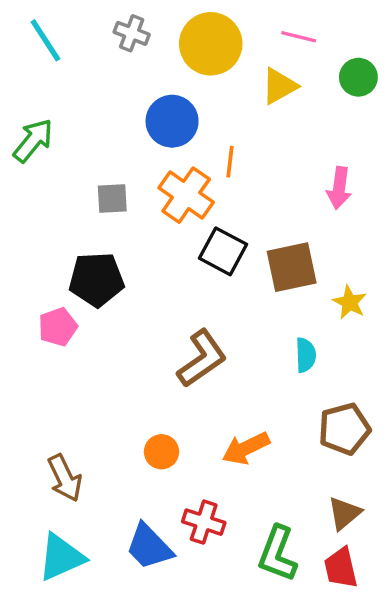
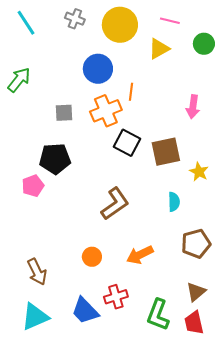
orange cross: (186, 195) -> (106, 111), turned 32
red cross: (204, 522) -> (116, 297), turned -35

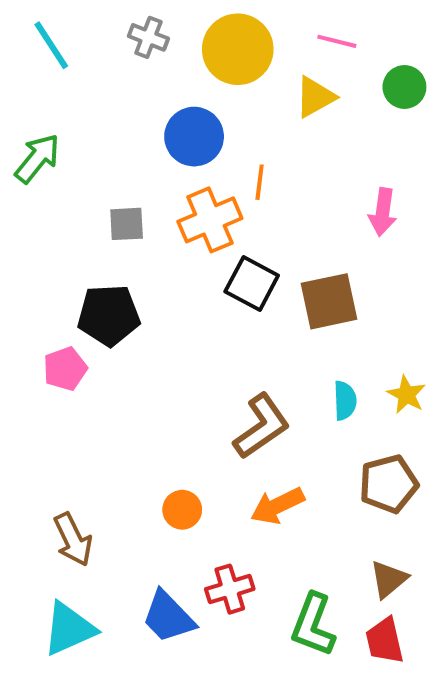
yellow star: (199, 172) -> (406, 395), moved
brown L-shape: (115, 204) -> (262, 426), moved

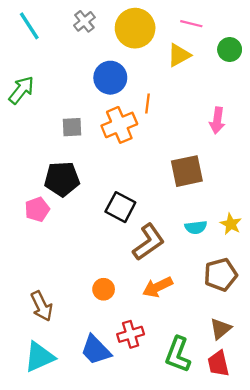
gray cross: (148, 37) -> (84, 21), turned 30
black square: (252, 283) -> (120, 207), moved
cyan semicircle: (345, 401) -> (196, 227), turned 85

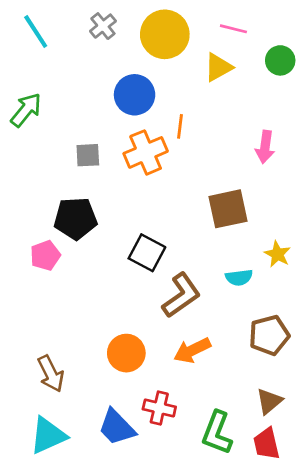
yellow star: (231, 224) -> (277, 254), moved
orange circle: (104, 289) -> (126, 353), size x1.4
red cross: (131, 334) -> (159, 408), turned 30

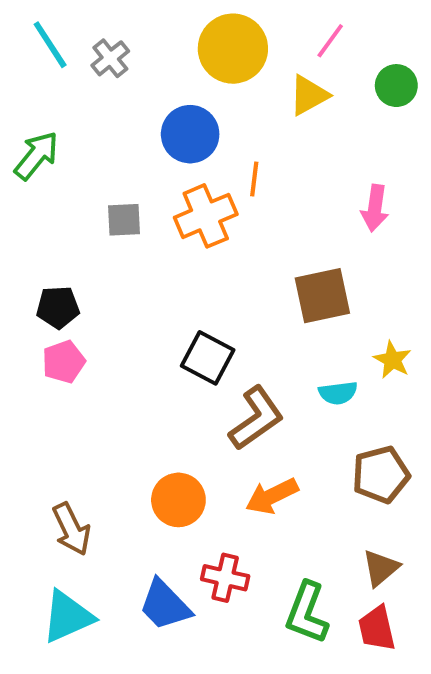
gray cross: (103, 26) -> (110, 58), moved
pink line: (233, 29) -> (330, 41), turned -68
black pentagon: (75, 218) -> (58, 307), moved, size x0.7

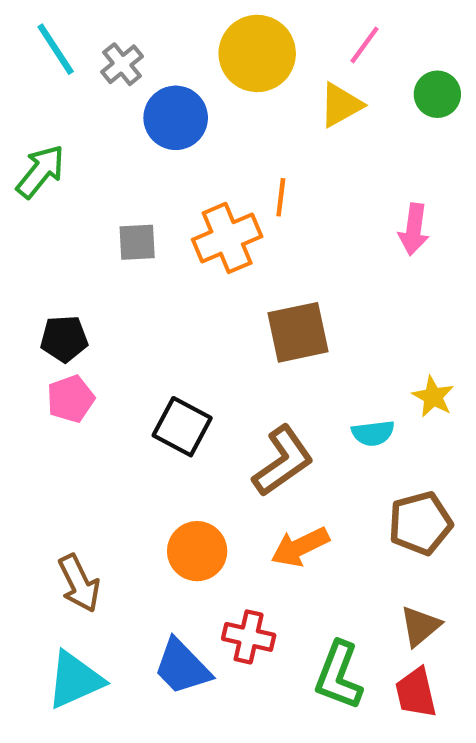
blue circle: (190, 134) -> (176, 118), moved
brown square: (322, 296) -> (298, 332), moved
black square: (208, 358) -> (182, 427), moved

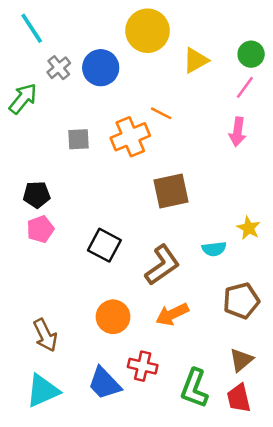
pink line: (364, 45) -> (245, 87), moved
gray cross: (122, 64) -> (59, 68), moved
orange line: (281, 197) -> (161, 113), turned -70

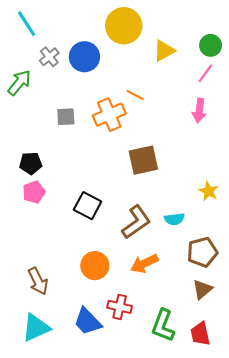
cyan semicircle: (214, 249) -> (174, 219), moved
brown triangle: (241, 360) -> (202, 289), moved

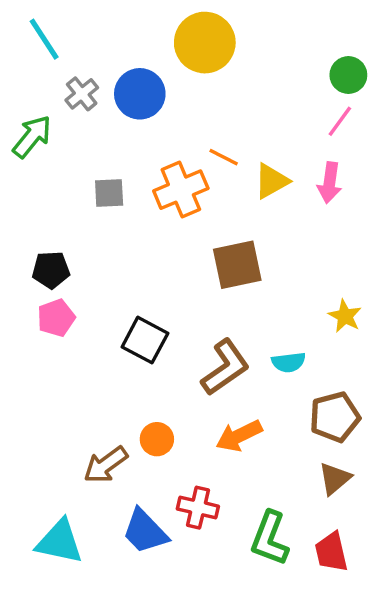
yellow triangle: (164, 51) -> (271, 181), moved
orange circle: (95, 266) -> (157, 439), size x0.7
brown arrow: (38, 281) -> (106, 465), moved, turned 80
cyan triangle: (36, 328) -> (59, 542), turned 36

